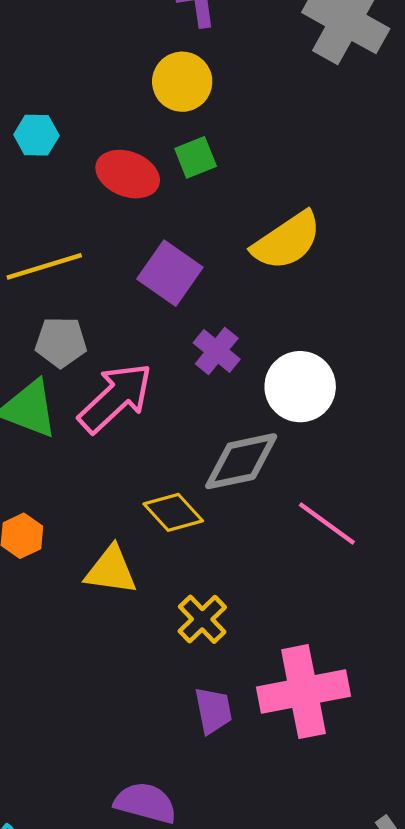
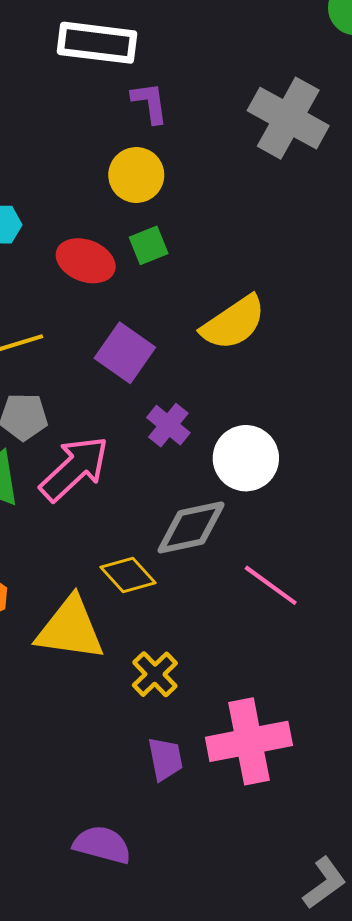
yellow triangle: (111, 570) -> (70, 629), size x1.4

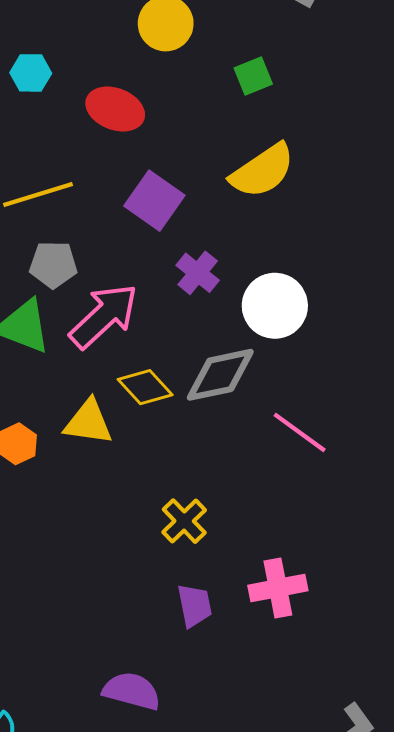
green square: (149, 245) -> (253, 76), moved
yellow diamond: (128, 575) -> (145, 387), moved
yellow triangle: (70, 629) -> (88, 422), moved, size x0.7
pink cross: (249, 741) -> (278, 588), size x0.7

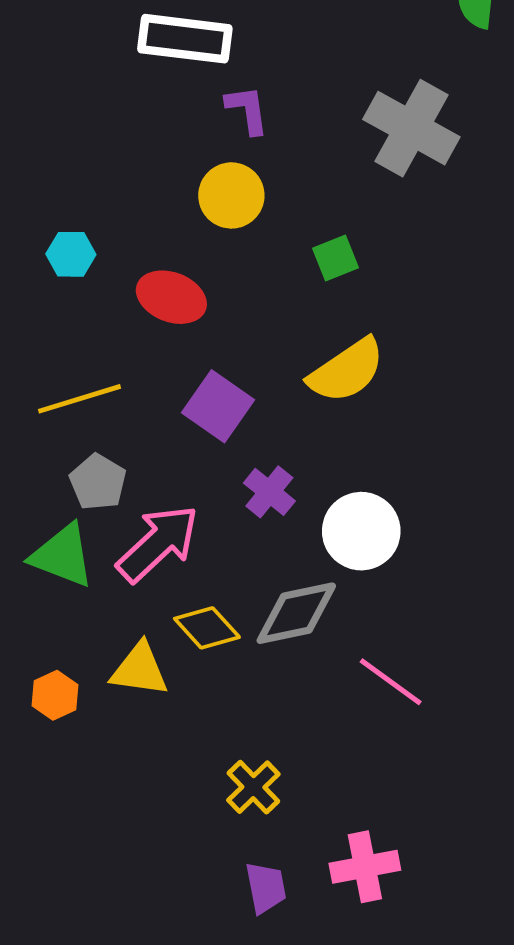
gray pentagon: (53, 265) -> (98, 482), turned 30

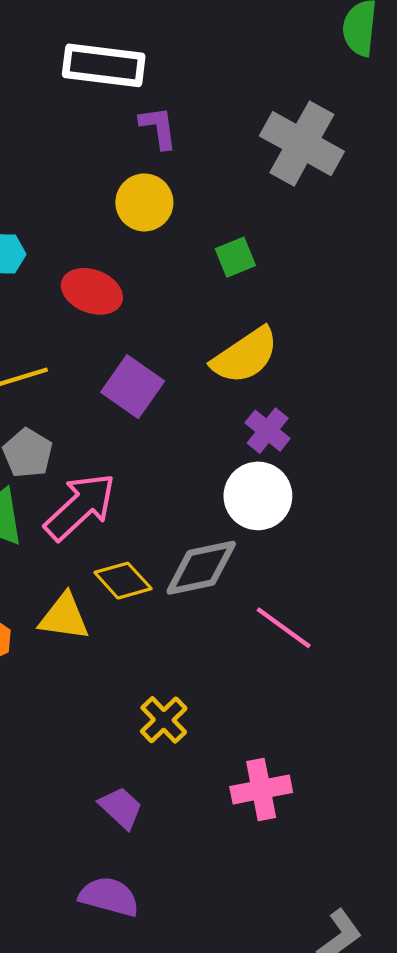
purple cross: (269, 492) -> (268, 431), moved
purple trapezoid: (266, 888) -> (121, 808), moved, turned -36

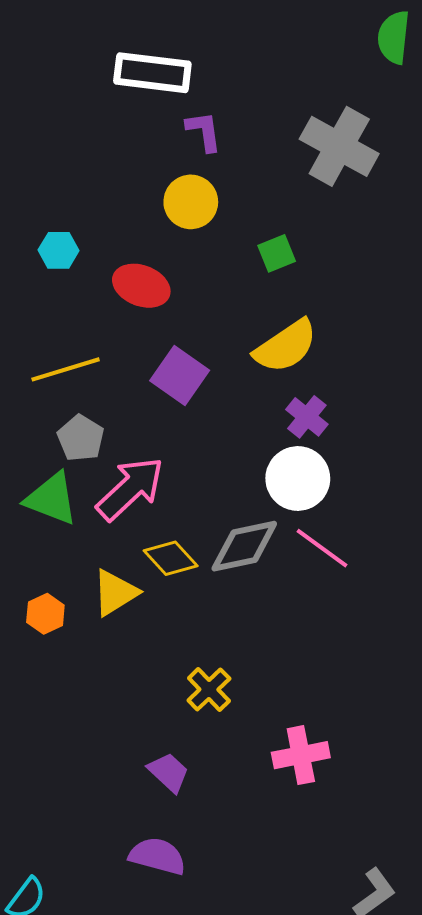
yellow triangle: (64, 617) -> (115, 593), turned -40
pink line: (284, 628) -> (322, 548), moved

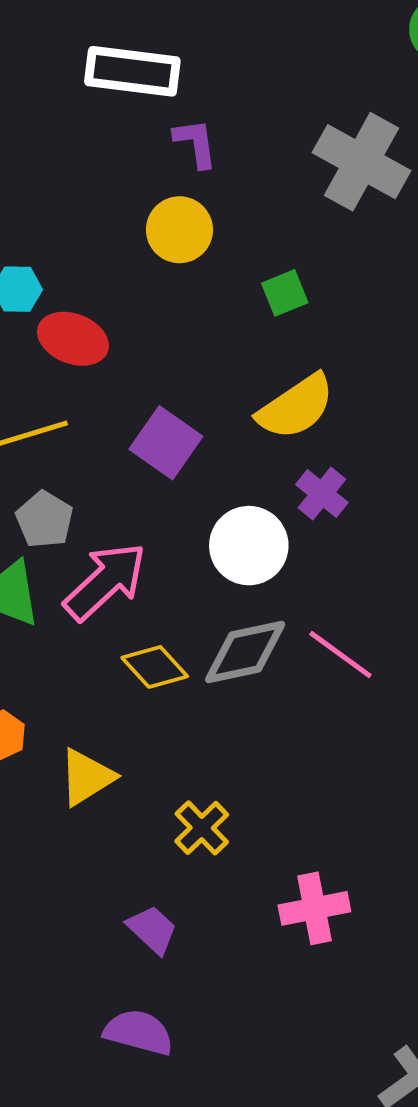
red ellipse: (141, 286) -> (73, 339), moved
white circle: (298, 479) -> (249, 546), moved
yellow triangle: (115, 593) -> (87, 777), moved

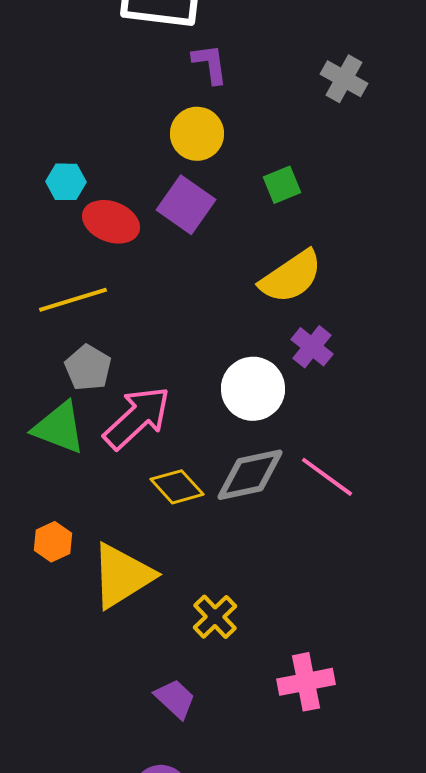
gray cross: (362, 162) -> (344, 79), size x0.6
purple square: (166, 443) -> (186, 205), moved
yellow triangle: (87, 777) -> (122, 576), size x1.4

